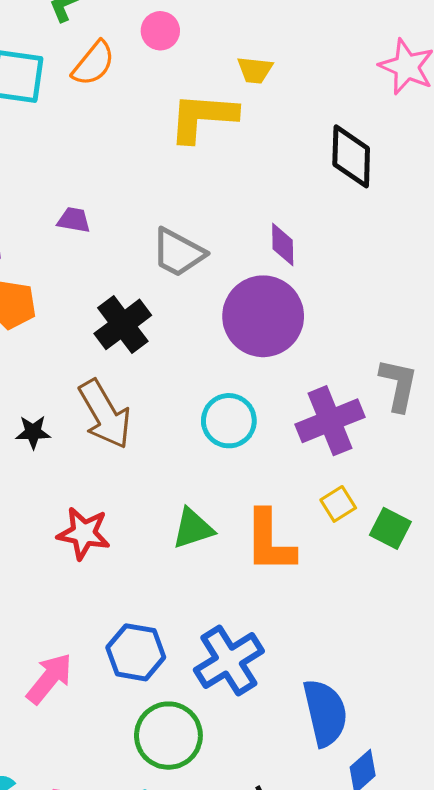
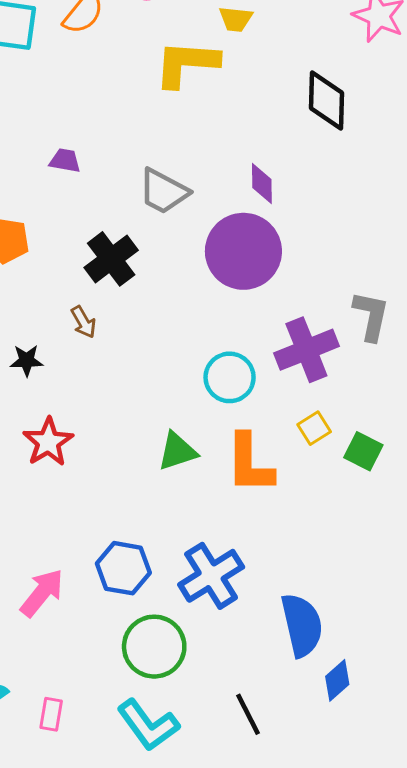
brown arrow: (105, 414) -> (83, 322), moved, size x0.5
cyan circle: (229, 421) -> (230, 377), moved
red star: (84, 533) -> (48, 442), moved, turned 30

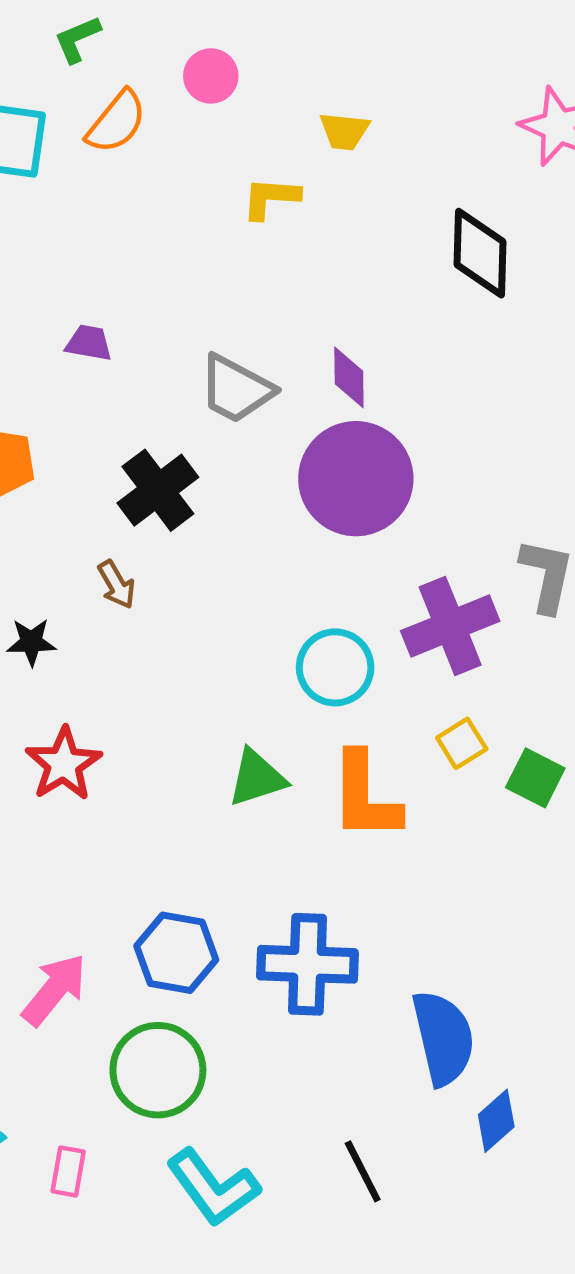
yellow L-shape: (187, 64) -> (271, 198), size x0.6
purple diamond: (262, 184) -> (349, 377), moved
blue cross: (211, 576) -> (307, 964), turned 34
green circle: (154, 647) -> (158, 1070), moved

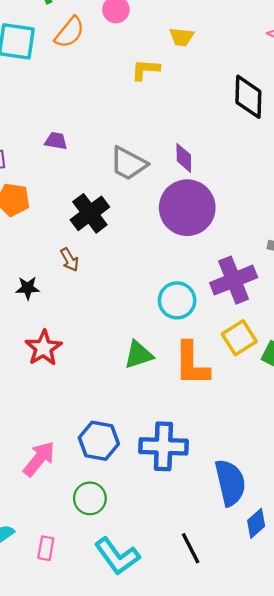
yellow square: (462, 743) -> (239, 338), size x1.4
green circle: (158, 1070) -> (90, 498), size x0.7

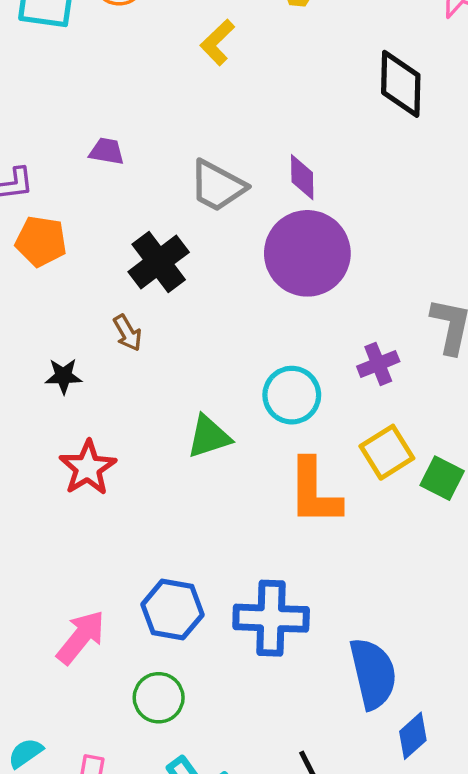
yellow L-shape: (145, 70) -> (217, 42), moved, turned -48
purple cross: (234, 280) -> (378, 364), size x0.6
green triangle: (139, 355) -> (209, 437), moved

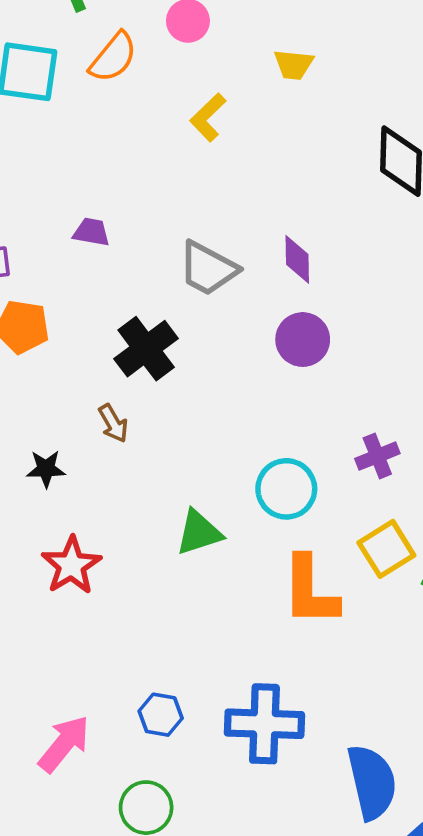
purple circle: (307, 253) -> (303, 340), size x0.6
blue hexagon: (172, 610) -> (161, 715), size x0.7

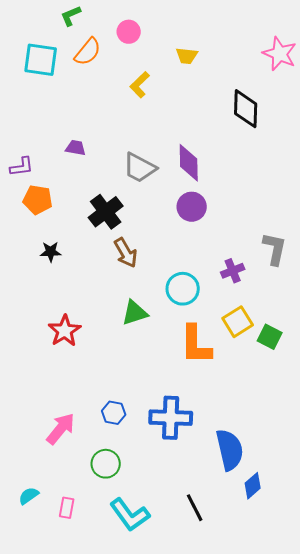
purple diamond: (297, 259) -> (189, 163), size x1.4
brown arrow: (113, 423) -> (126, 253), moved, size x1.4
black star: (46, 469) -> (51, 252), moved

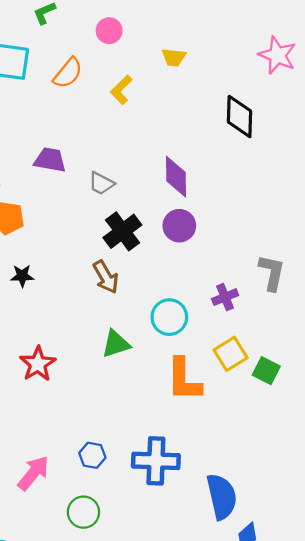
orange semicircle: (88, 52) -> (68, 73), moved
purple trapezoid: (76, 148) -> (50, 160), size x1.4
gray trapezoid: (140, 168) -> (101, 183), moved, size x0.7
black cross: (106, 212) -> (122, 231), moved

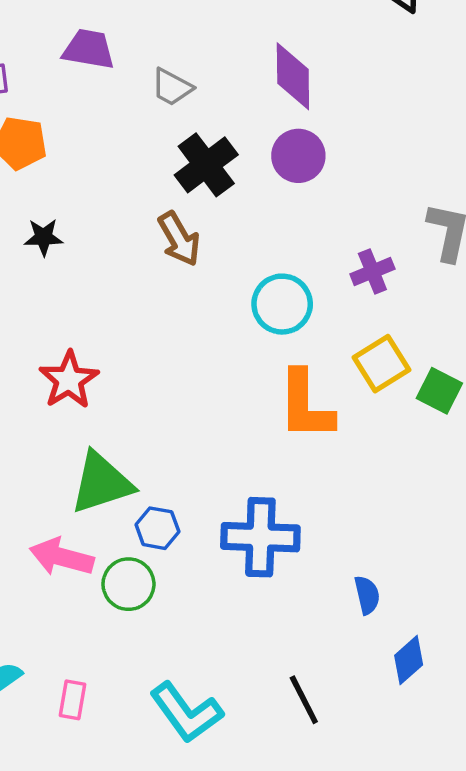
green triangle: (116, 344) -> (101, 483), moved, size x1.4
pink arrow: (33, 473) -> (62, 557), turned -114
blue semicircle: (222, 497) -> (367, 595), size x0.5
green circle: (83, 512) -> (128, 584), moved

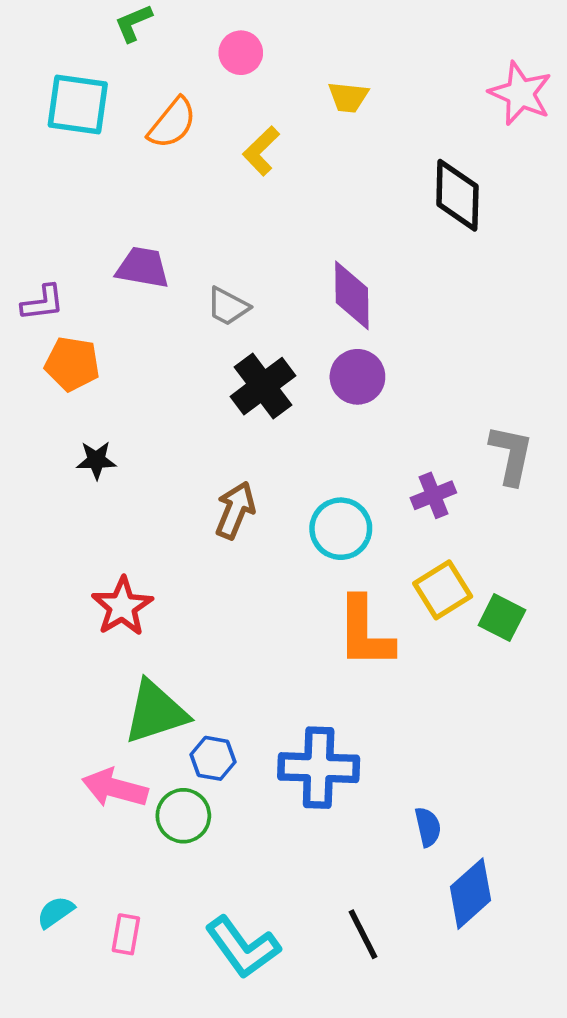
brown arrow: (179, 239) -> (235, 510), moved, turned -128
blue diamond: (409, 660) -> (470, 894), size x1.4

